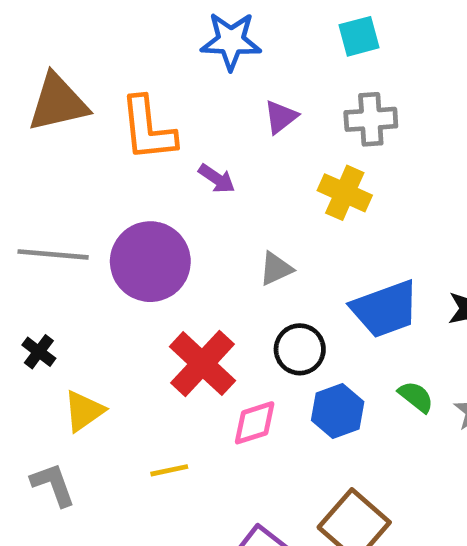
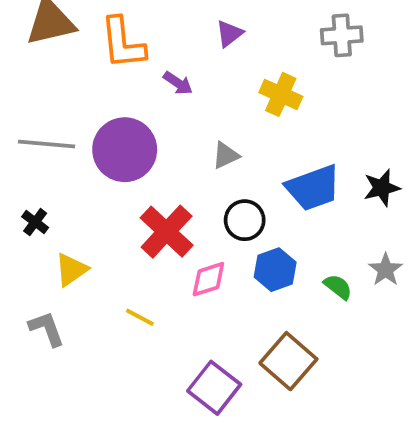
gray cross: (371, 119) -> (342, 35), moved
green semicircle: (416, 397) -> (338, 287), moved
yellow line: (169, 470) -> (140, 317), turned 40

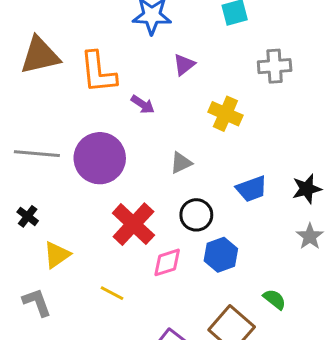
blue trapezoid: (313, 188) -> (252, 189), size x0.7
gray star: (386, 270) -> (310, 236), moved
green semicircle: (338, 287) -> (275, 299), moved

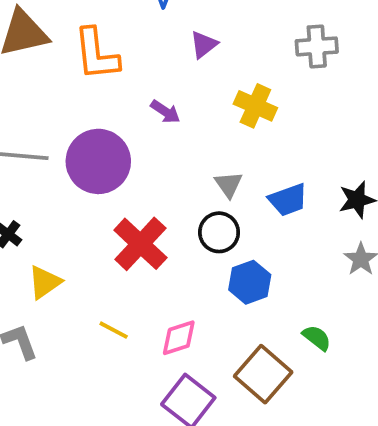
purple arrow: (143, 105) -> (165, 112), moved
gray triangle: (181, 163) -> (229, 184), moved, turned -40
pink diamond: (167, 262) -> (179, 338), moved

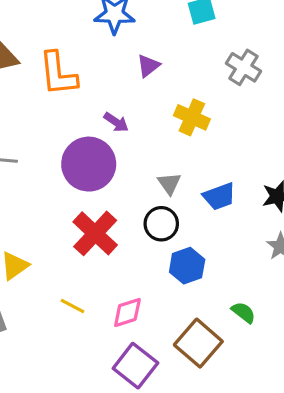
gray cross: (317, 46) -> (244, 67), turned 36
purple circle: (98, 161) -> (89, 164), moved

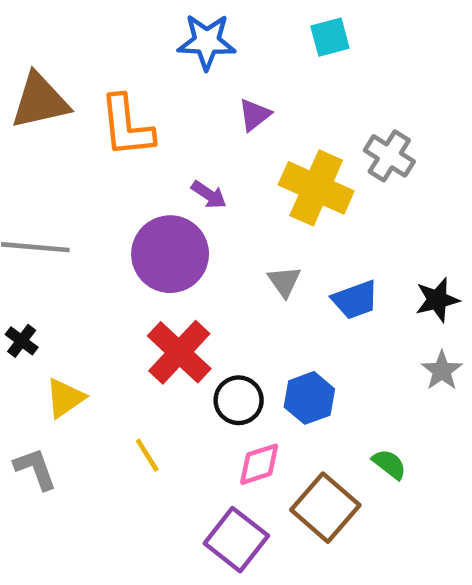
gray cross: (244, 67) -> (389, 156), moved
yellow cross: (192, 117) -> (316, 188), size x1.4
black circle: (161, 224) -> (239, 400), moved
yellow line: (73, 306) -> (147, 455), turned 30
pink diamond: (127, 312) -> (259, 464), moved

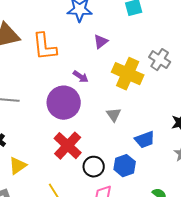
blue trapezoid: (355, 300) -> (145, 140), moved

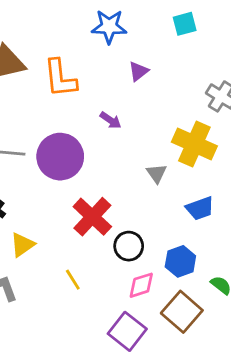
yellow cross: (128, 74) -> (194, 144), moved
purple circle: (64, 103) -> (60, 157), moved
blue hexagon: (125, 166) -> (180, 261), moved

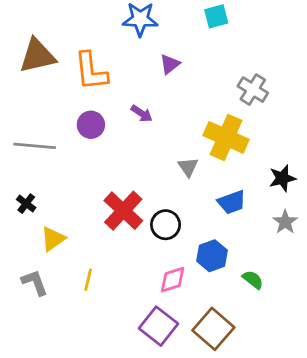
purple circle: (60, 157) -> (91, 125), moved, size x0.6
black circle: (129, 246) -> (166, 225), moved
yellow line: (73, 280) -> (88, 280), moved, turned 45
brown square: (182, 312) -> (213, 329), moved

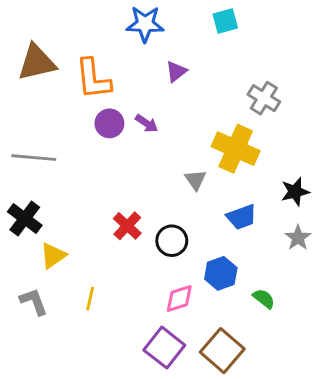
purple circle: (91, 125) -> (109, 123), moved
black cross: (26, 204) -> (25, 218), size x1.6
red cross: (123, 211) -> (127, 226), size x0.7

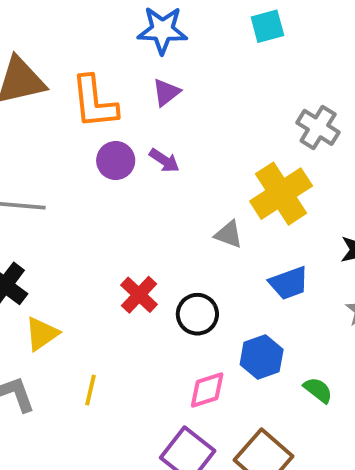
purple triangle: (176, 71) -> (166, 92), moved
yellow cross: (236, 149) -> (281, 194), turned 33
gray triangle: (196, 180) -> (229, 234), turned -35

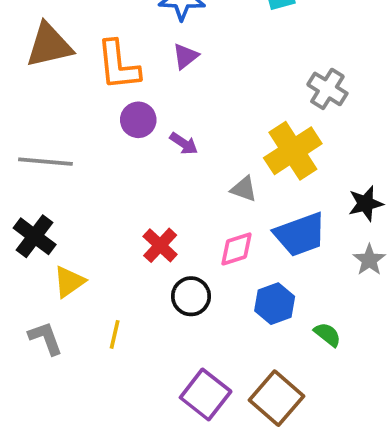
purple arrow: (164, 161) -> (184, 143), moved
blue trapezoid: (289, 283) -> (300, 234), size x1.4
black circle: (197, 314) -> (191, 296), moved
pink diamond: (207, 390) -> (236, 249), moved

